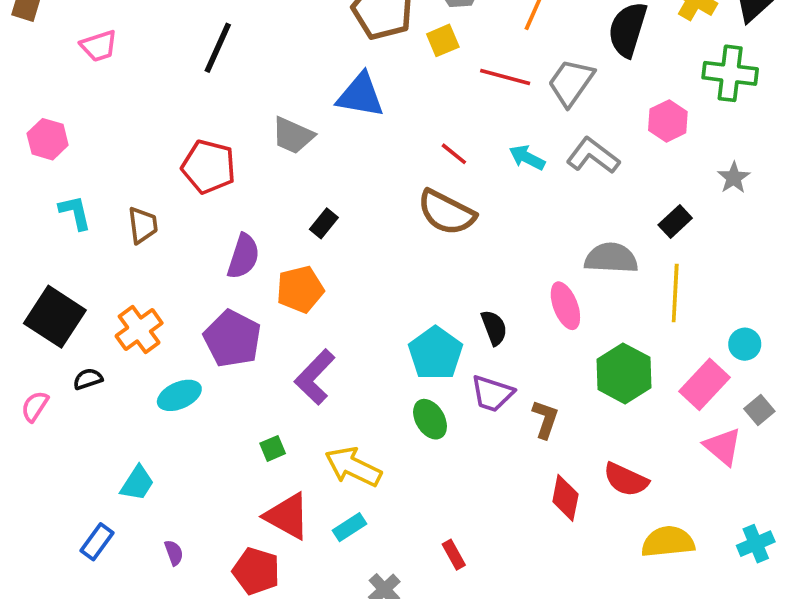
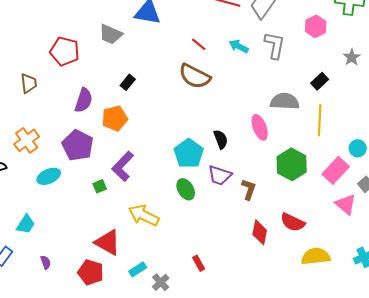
gray L-shape: (593, 156) -> (275, 45), turned 64
green square: (273, 448) -> (100, 186), moved
cyan rectangle: (349, 527) -> (138, 269), moved

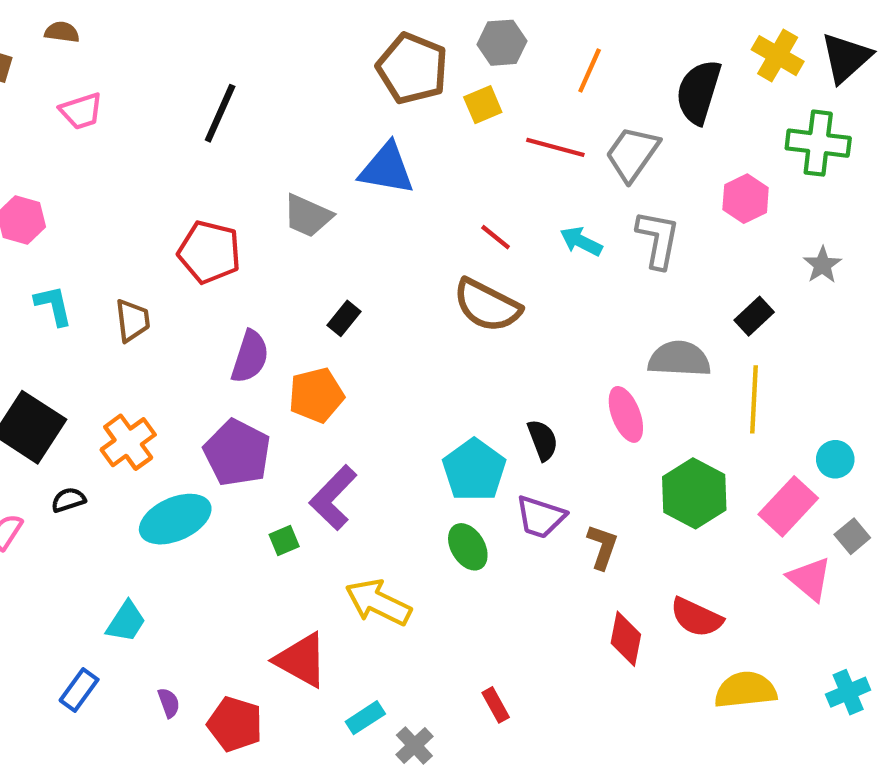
cyan ellipse: (49, 176) -> (175, 519), size x1.4
red pentagon: (91, 272) -> (235, 724), moved

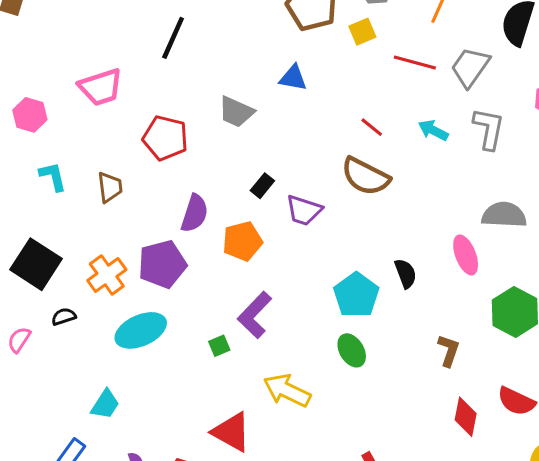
pink trapezoid: (81, 111) -> (101, 87), moved, size x1.4
blue triangle: (387, 169) -> (293, 78), size x0.7
purple pentagon: (237, 453) -> (162, 264), moved, turned 30
purple trapezoid: (540, 517) -> (304, 210), moved

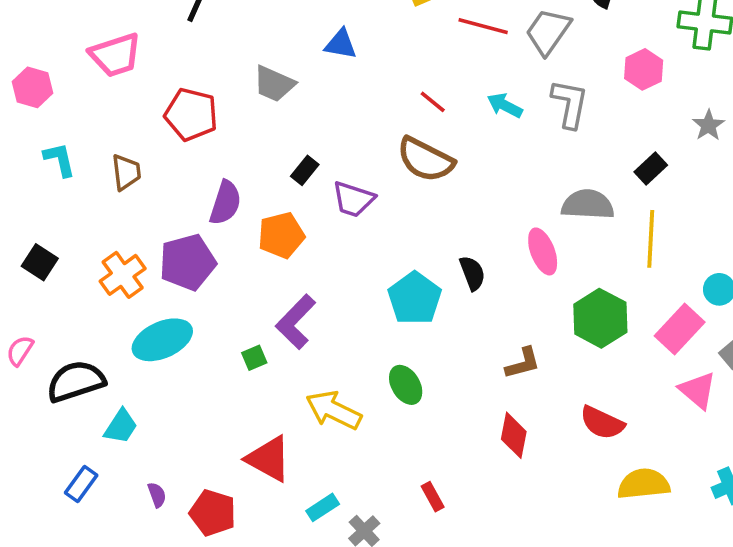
black square: (36, 264) -> (40, 262), size x0.6
black semicircle: (64, 317) -> (76, 381), moved, size x2.0
green ellipse: (352, 350) -> (406, 385), moved
brown L-shape: (449, 350) -> (523, 363), turned 56
red diamond: (466, 417) -> (514, 435), moved

